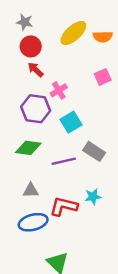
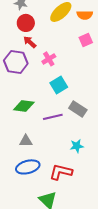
pink square: (103, 77) -> (86, 40), moved
purple hexagon: (36, 109) -> (16, 62), moved
red L-shape: (64, 206) -> (61, 172), moved

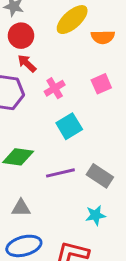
orange semicircle: (85, 15) -> (103, 37), moved
pink square: (86, 40) -> (101, 84), moved
gray rectangle: (78, 109) -> (100, 176), moved

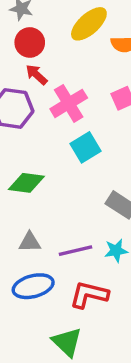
pink cross: (55, 88) -> (69, 103), size x1.5
purple line: (60, 173) -> (75, 251), moved

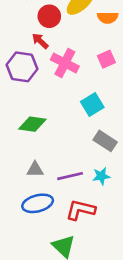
red circle: (30, 42) -> (49, 16), moved
pink cross: (69, 103) -> (65, 63), turned -32
cyan square: (86, 147) -> (92, 105), moved

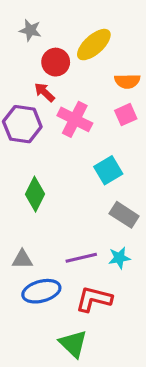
orange semicircle: (108, 18) -> (127, 81), moved
green diamond: (32, 124) -> (35, 194), turned -72
gray triangle: (35, 170) -> (22, 259), moved

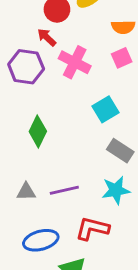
purple line: (81, 258) -> (64, 190), moved
cyan star: (119, 258) -> (116, 190), size x1.4
blue ellipse: (41, 291) -> (41, 240), moved

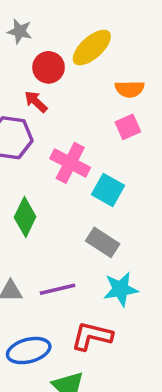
pink cross: (75, 62) -> (70, 163), moved
cyan square: (106, 109) -> (108, 190), turned -30
gray rectangle: (120, 151) -> (103, 242), moved

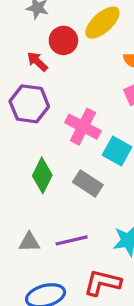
red arrow: (36, 102) -> (37, 62), moved
gray rectangle: (103, 242) -> (88, 184), moved

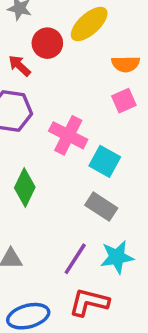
gray rectangle: (88, 184) -> (101, 207), moved
purple line: (72, 240) -> (75, 259), moved, turned -44

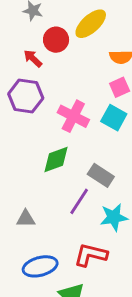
cyan square: (105, 161) -> (114, 118), moved
green diamond: (25, 187) -> (56, 160), moved, turned 44
purple line: (75, 259) -> (79, 201), moved

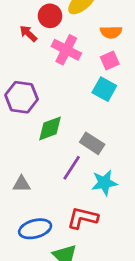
purple hexagon: (26, 96) -> (22, 97), moved
pink cross: (73, 116) -> (66, 50), moved

